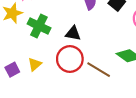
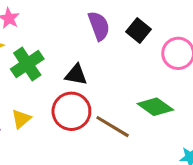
green cross: (39, 26) -> (27, 64), turned 30

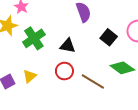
black square: (139, 30) -> (109, 37), moved
red circle: (71, 111) -> (64, 71), size x0.7

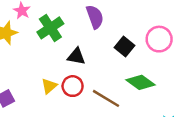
green cross: (34, 38) -> (50, 28), moved
yellow triangle: (30, 76) -> (49, 86), moved

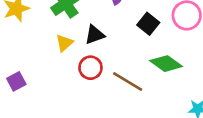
black triangle: (76, 56) -> (95, 35), turned -30
yellow triangle: (49, 86) -> (64, 43), moved

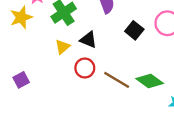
black triangle: (95, 35) -> (88, 40), turned 42
green diamond: (166, 64) -> (150, 81), moved

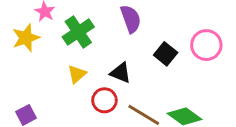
black triangle: (88, 40) -> (120, 73), moved

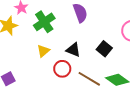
black square: (166, 54) -> (104, 49), moved

